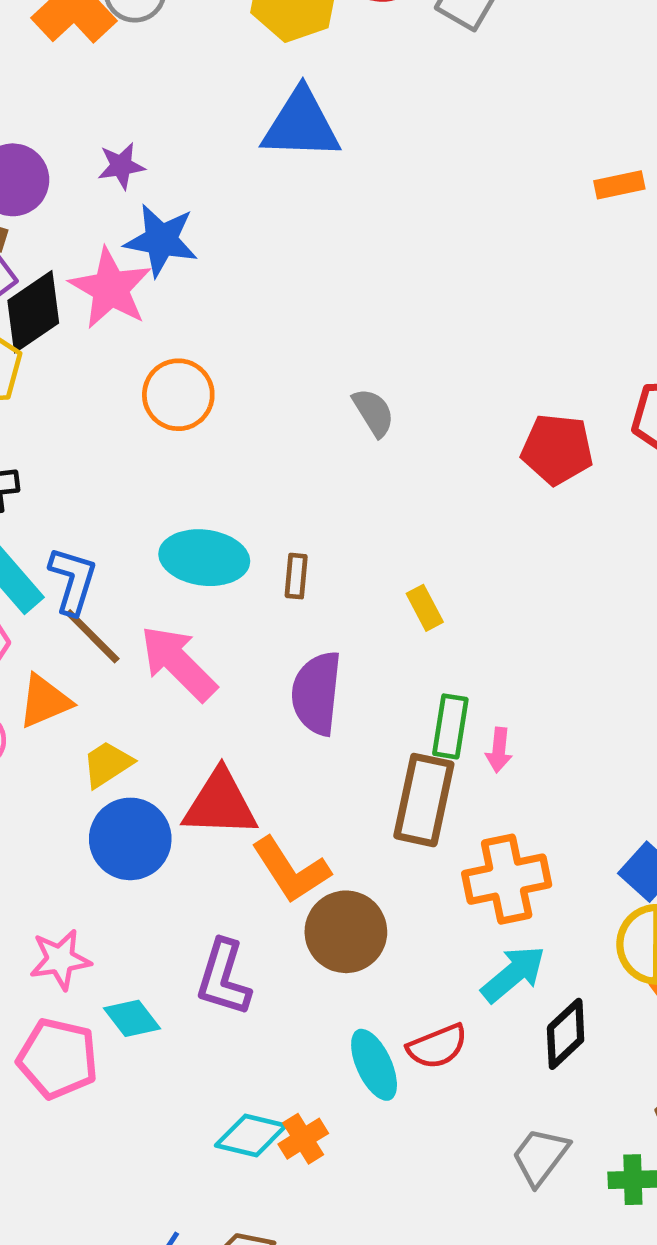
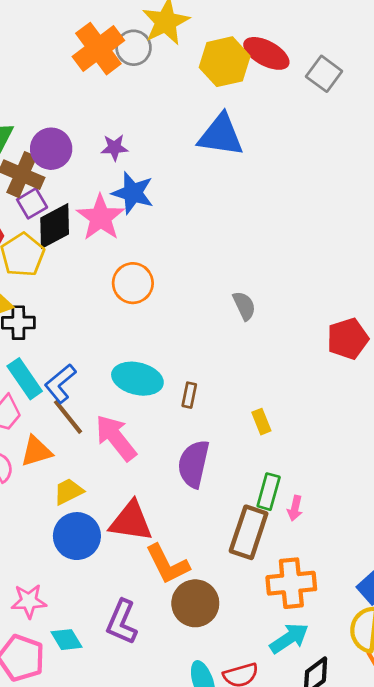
red pentagon: (557, 449) -> (348, 339), turned -30
blue L-shape: (73, 581) -> (60, 383), turned -153

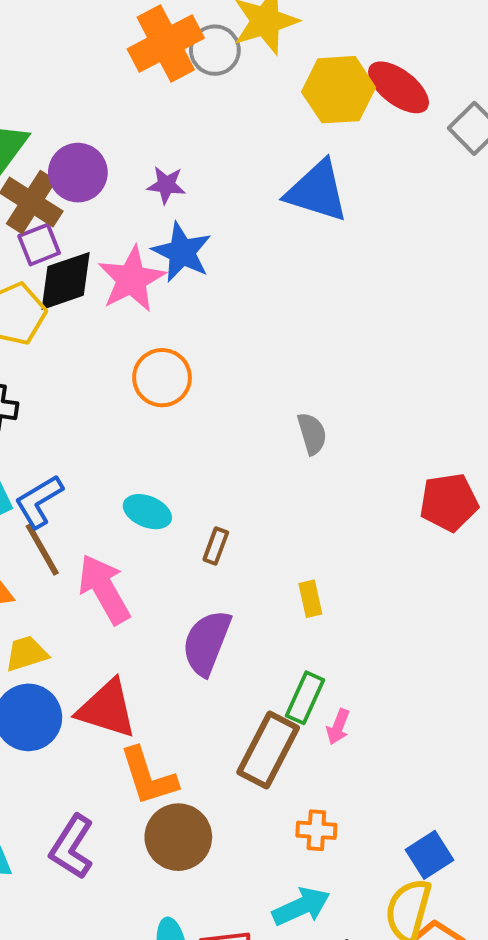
cyan ellipse: (137, 379) -> (147, 512), size x0.7
orange cross: (291, 583) -> (316, 830), size x0.6

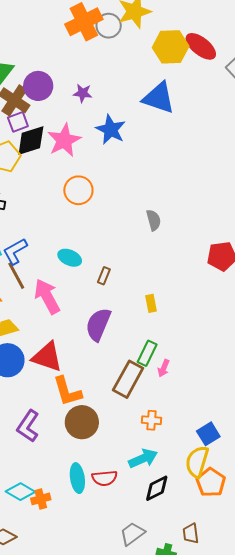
blue star: (182, 252) -> (111, 130), moved

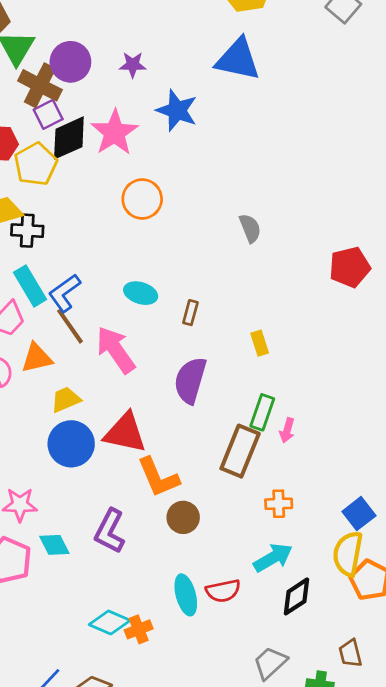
brown circle: (82, 422) -> (183, 517), size x0.7

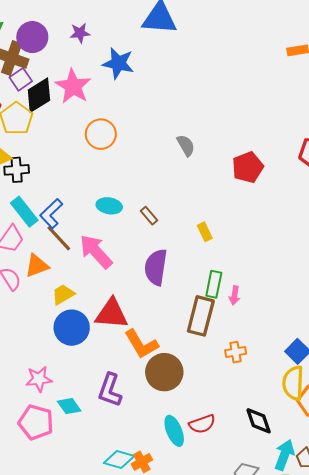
red pentagon: (350, 267) -> (248, 167), moved
brown rectangle: (190, 313) -> (149, 216), turned -48
brown circle: (183, 517) -> (164, 372), size x1.5
cyan arrow: (273, 558) -> (284, 455), moved, turned -32
black diamond: (297, 596) -> (259, 421), turned -68

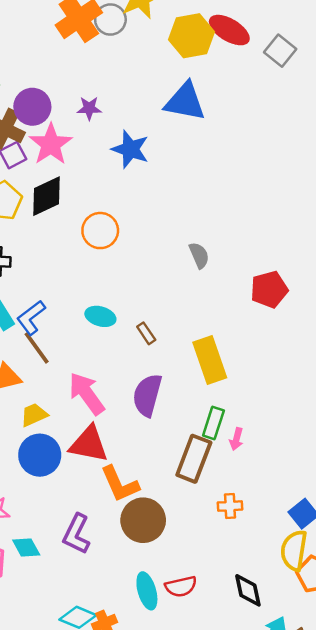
pink star: (73, 86) -> (51, 144), moved
black diamond: (39, 95) -> (47, 196), moved
yellow rectangle: (205, 232) -> (210, 360), size x2.0
pink arrow: (96, 252) -> (87, 394), moved

